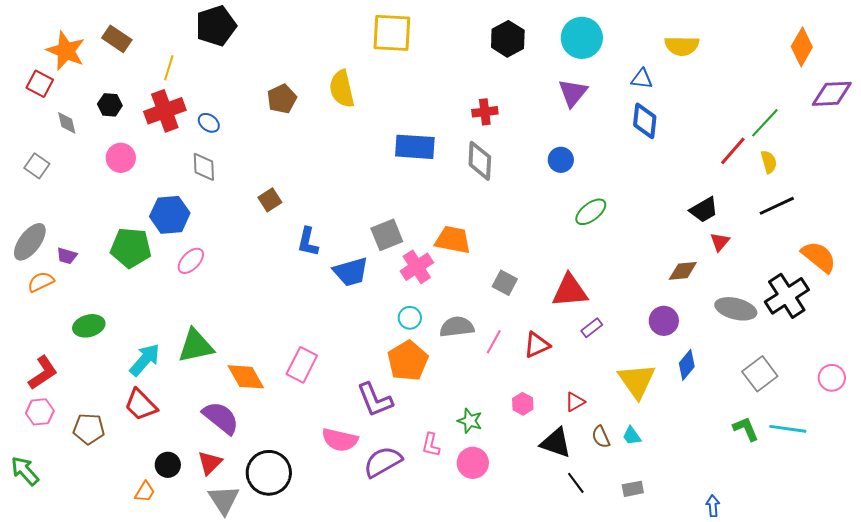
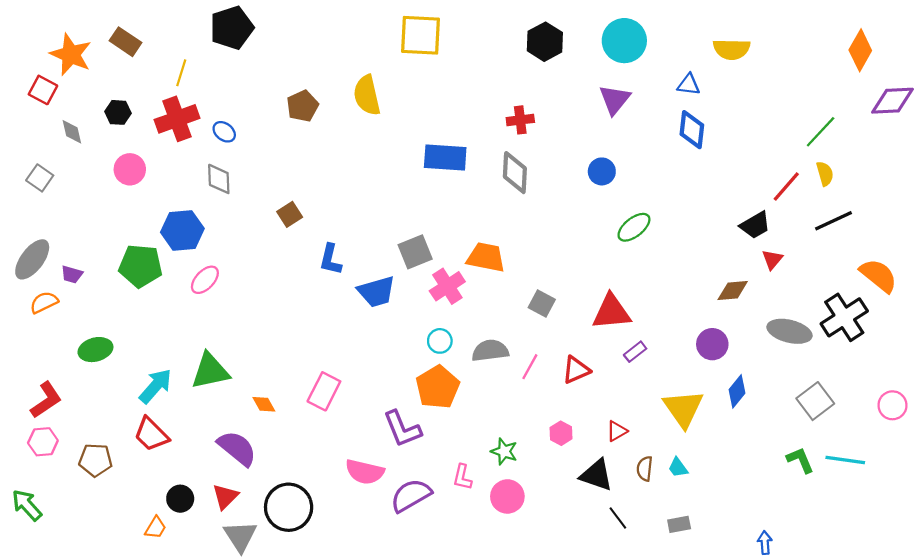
red line: (733, 151) -> (786, 186), moved
orange diamond: (246, 377) -> (264, 404), size x0.6
brown semicircle: (601, 437) -> (645, 469), turned 30

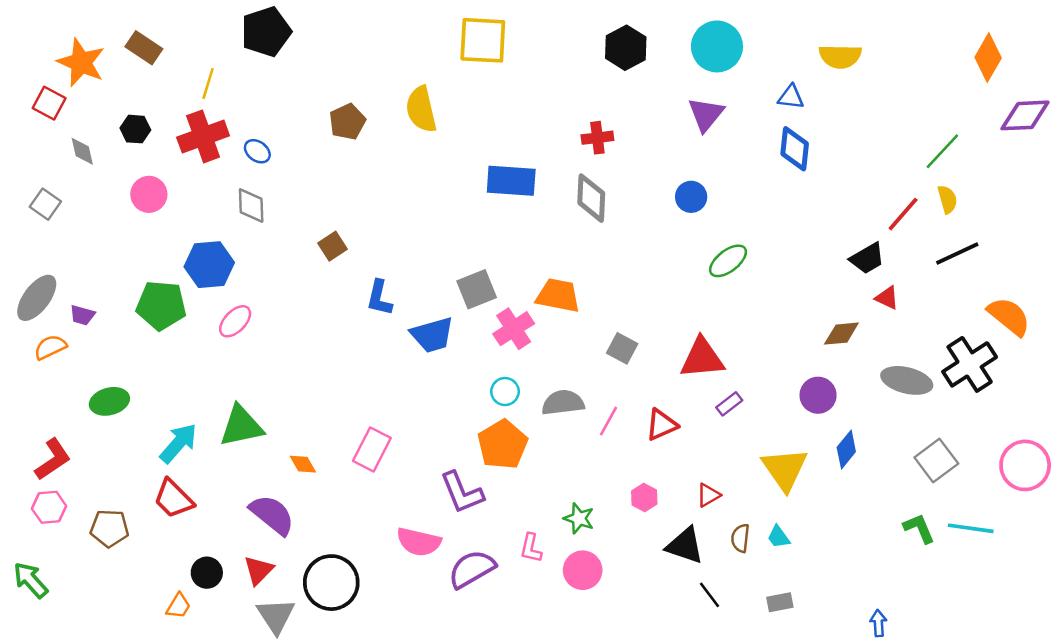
red triangle: (772, 259) -> (887, 298), turned -45
pink circle: (892, 405) -> (1025, 465), size x1.5

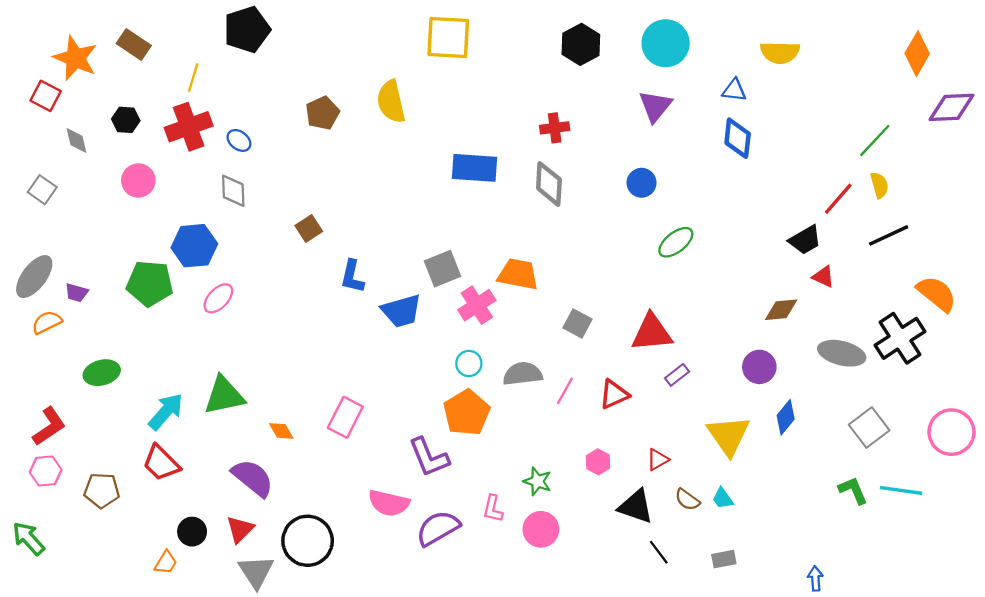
brown semicircle: (740, 538) -> (687, 500), turned -60

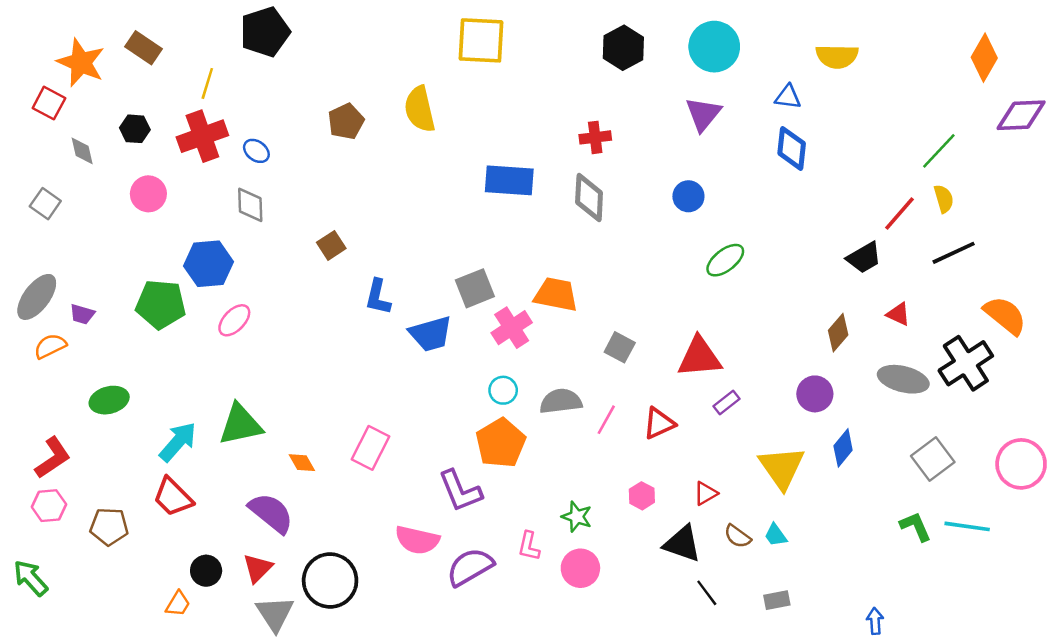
red triangle: (823, 277) -> (898, 314), moved
brown diamond: (781, 310) -> (838, 333), turned -44

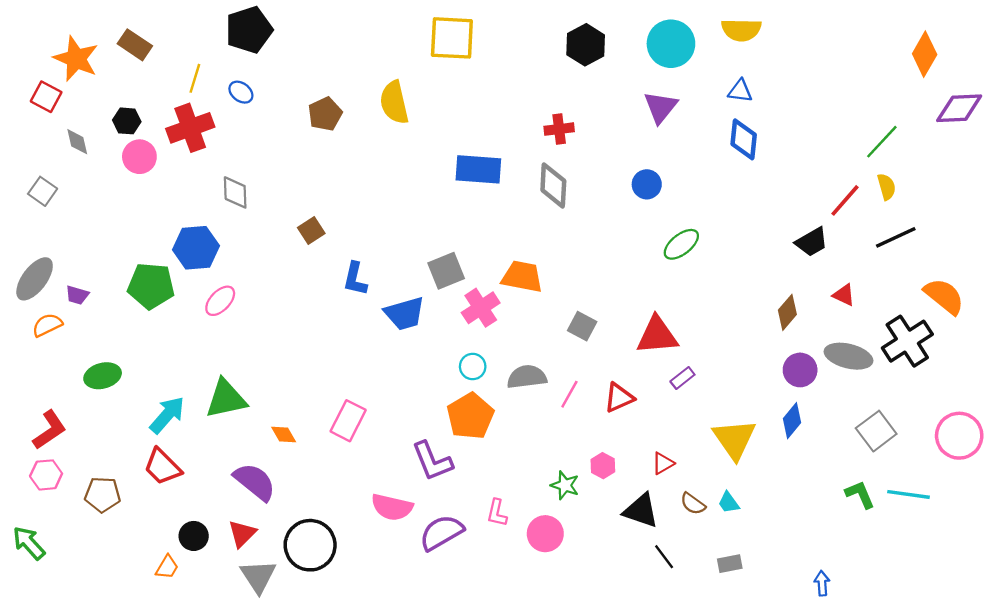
yellow semicircle: (837, 56) -> (741, 30), moved
blue ellipse: (256, 151) -> (241, 92), moved
pink circle: (148, 194) -> (139, 157), moved
purple circle: (815, 394) -> (800, 370), moved
green star: (577, 517) -> (565, 485), moved

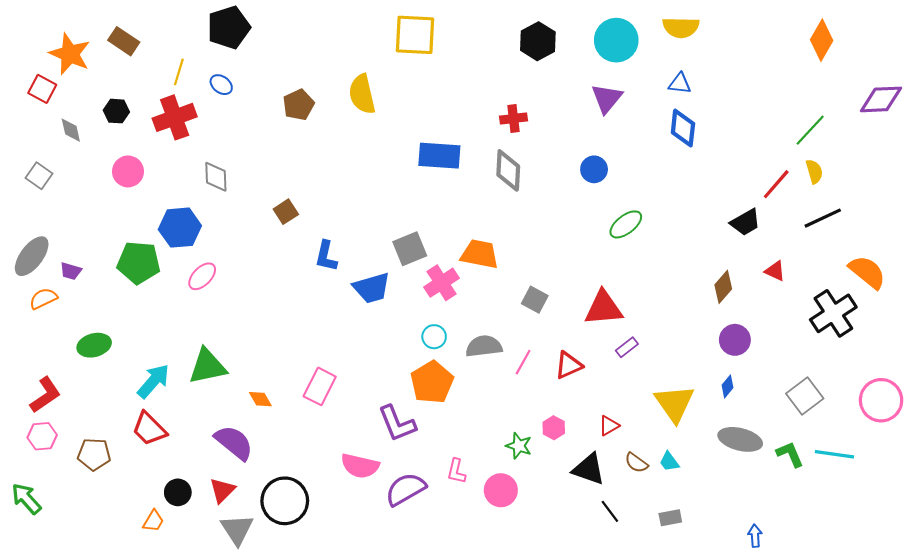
orange diamond: (925, 54) -> (822, 40), moved
pink circle: (139, 157) -> (128, 171), moved
gray ellipse: (848, 356) -> (740, 439), moved
blue diamond: (792, 421) -> (727, 386), size x0.7

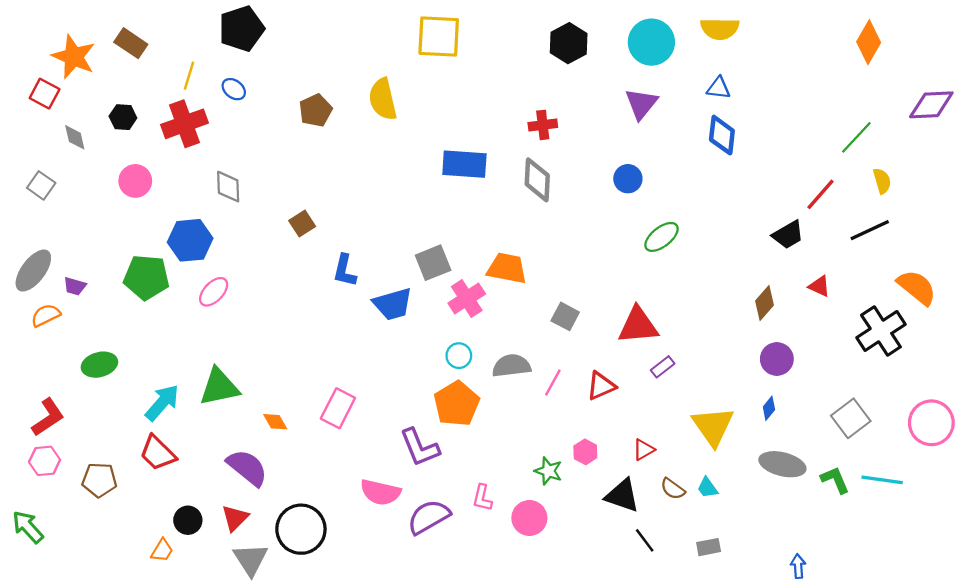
yellow semicircle: (814, 171) -> (882, 181), moved

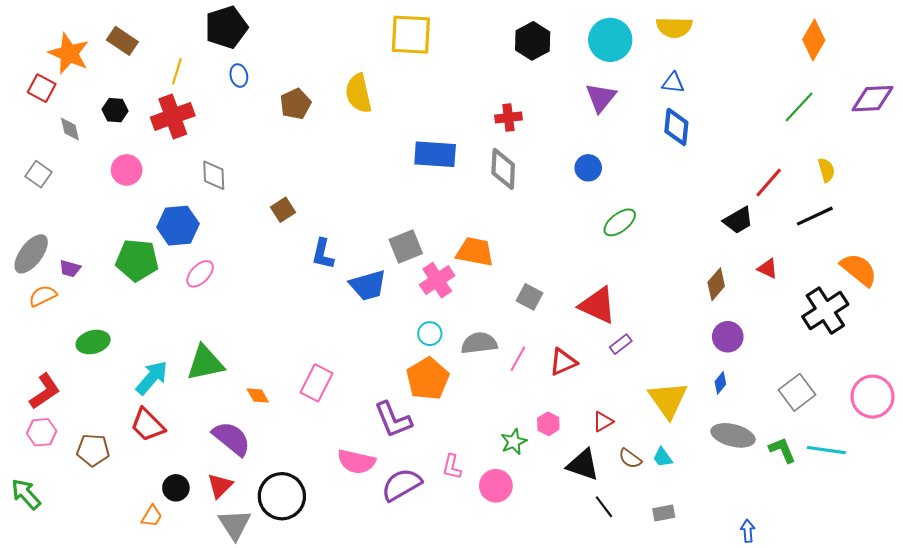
blue ellipse: (234, 89) -> (239, 76), moved, turned 40
green line: (856, 137) -> (799, 107), moved
red triangle: (638, 325) -> (598, 305), turned 30
green star: (548, 471) -> (514, 442), turned 30

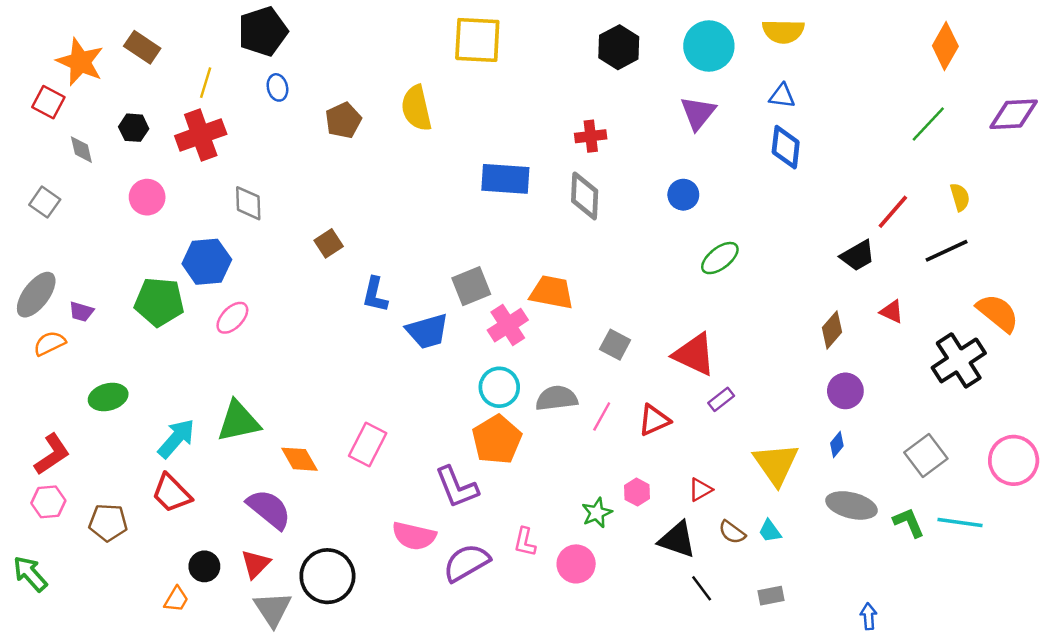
cyan circle: (430, 334) -> (499, 387), size x1.4
orange diamond: (258, 396) -> (299, 459), size x1.4

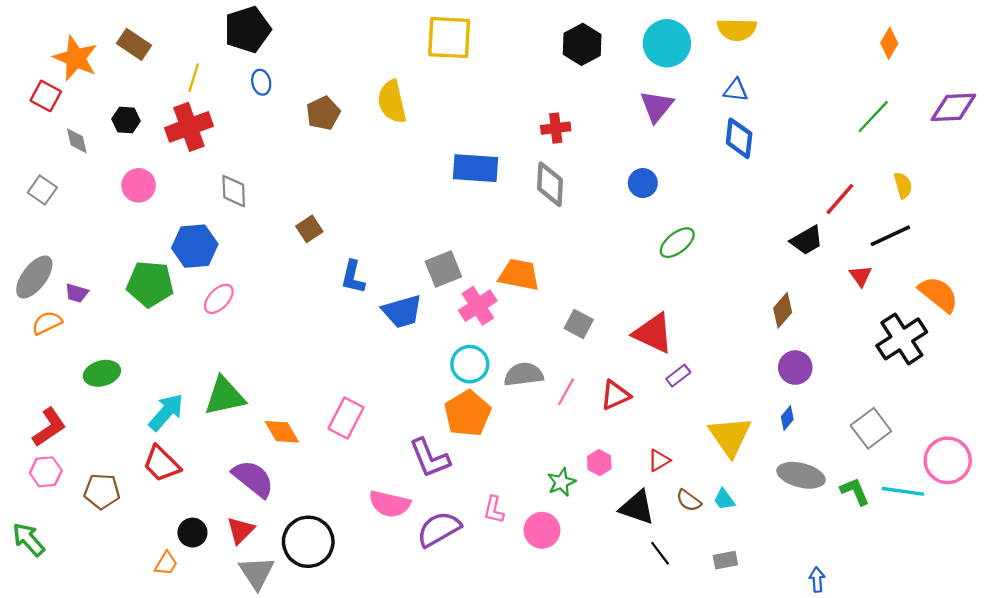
orange diamond: (945, 46) -> (889, 43), size x0.7
red triangle: (892, 312) -> (861, 276), moved, turned 30
pink circle: (1014, 460) -> (948, 460), moved

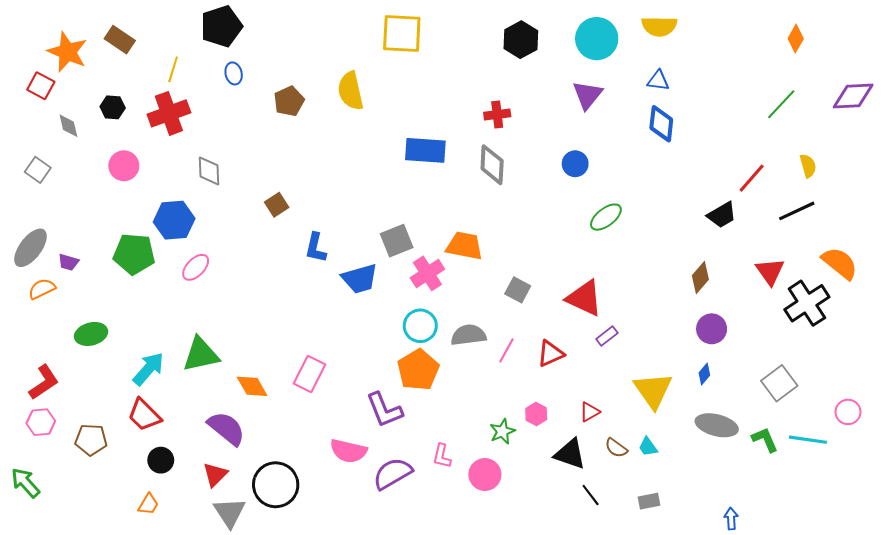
red triangle: (861, 276) -> (770, 271), moved, size x1.4
pink circle: (948, 460) -> (848, 412), size x0.6
black circle: (192, 533) -> (161, 460), moved

